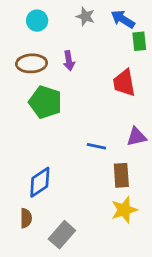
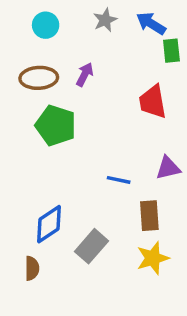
gray star: (85, 16) -> (105, 20), turned 30
purple arrow: (69, 61) -> (85, 74), turned -144
gray rectangle: (62, 235) -> (91, 246), moved

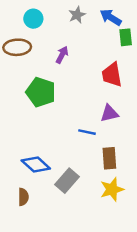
brown ellipse: (39, 78) -> (17, 47), moved
purple triangle: (168, 168) -> (109, 113), moved
blue diamond: (49, 224) -> (36, 164), turned 76

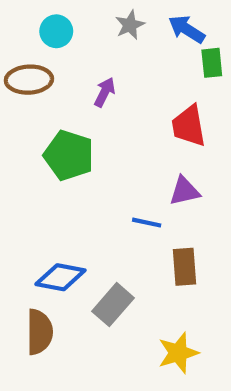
blue diamond: (36, 164) -> (60, 277), turned -32
yellow star: (112, 189) -> (178, 353), moved
brown semicircle: (23, 197) -> (39, 332), size x1.5

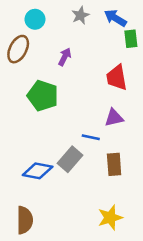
brown ellipse: (29, 80) -> (18, 49), turned -60
gray rectangle: (113, 305) -> (70, 159), moved
brown semicircle: (39, 332) -> (25, 220), moved

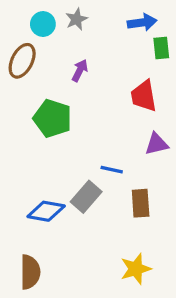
gray star: (80, 15) -> (77, 19), moved
blue arrow: (115, 18) -> (142, 22), turned 140
purple triangle: (114, 118) -> (157, 144), moved

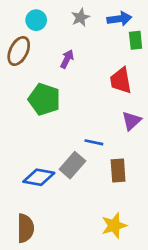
gray star: (77, 19) -> (80, 17), moved
purple triangle: (157, 144) -> (131, 121), turned -30

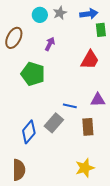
cyan circle: (36, 20) -> (40, 15), moved
red trapezoid: (121, 81) -> (90, 60), turned -140
purple triangle: (131, 121) -> (98, 100), moved, turned 42
blue diamond: (39, 177) -> (29, 132), turned -60

